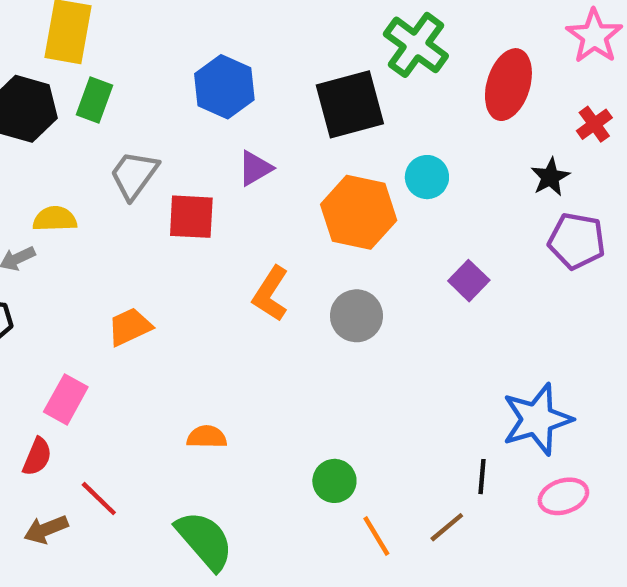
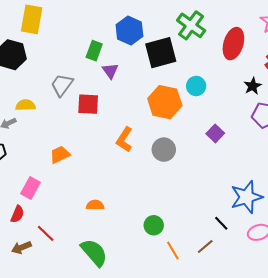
blue hexagon: (224, 87) -> (129, 30), moved
green rectangle: (94, 100) -> (94, 51), moved
purple triangle: (255, 168) -> (110, 71), moved, turned -36
black line: (482, 477) -> (221, 223), turned -49

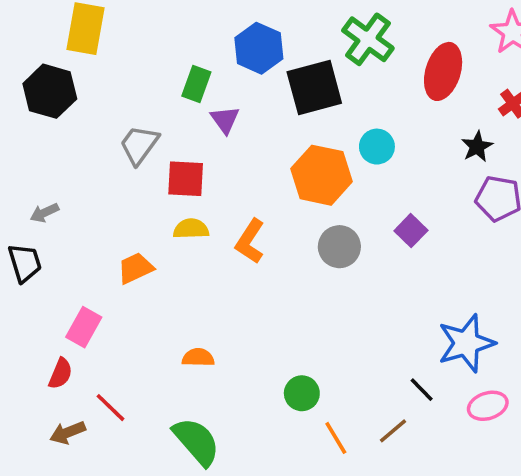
yellow semicircle: (25, 105) -> (191, 229), moved
gray circle: (164, 150) -> (339, 247), moved

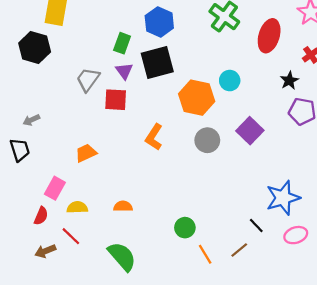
black square: (314, 88) -> (157, 62), moved
purple triangle: (225, 120) -> (124, 71), moved
yellow semicircle: (191, 229) -> (77, 207), moved
purple square: (411, 231) -> (250, 131), size x1.4

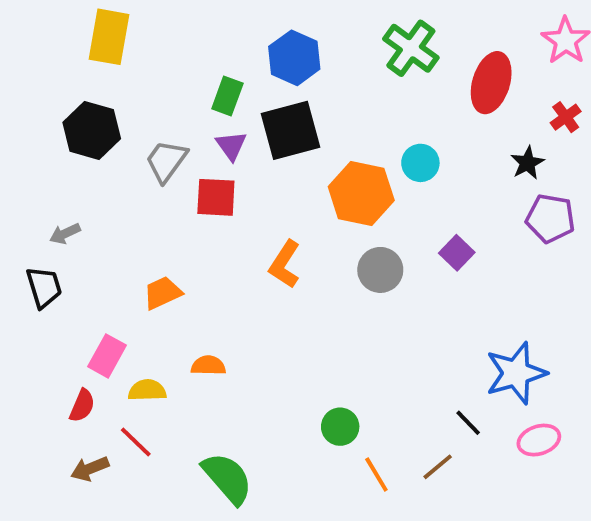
black hexagon: (35, 47) -> (92, 130), moved
purple square: (250, 131) -> (457, 253), size x0.7
orange semicircle: (123, 206) -> (208, 365), moved

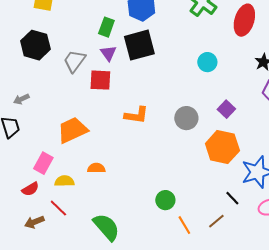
orange hexagon: (361, 194) -> (222, 147), moved
orange L-shape: (285, 264) -> (136, 115), turned -115
orange trapezoid: (162, 293) -> (72, 130), size x1.5
red semicircle: (82, 406) -> (30, 189), turned 36

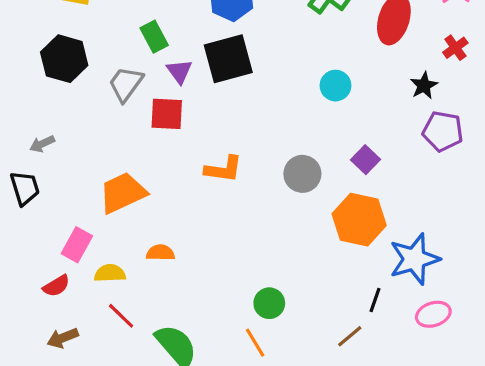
green rectangle: (106, 27) -> (154, 37), moved, turned -48
black line: (232, 198) -> (375, 300), turned 63
red line: (58, 208) -> (121, 316), moved
orange line: (184, 225) -> (255, 343), moved

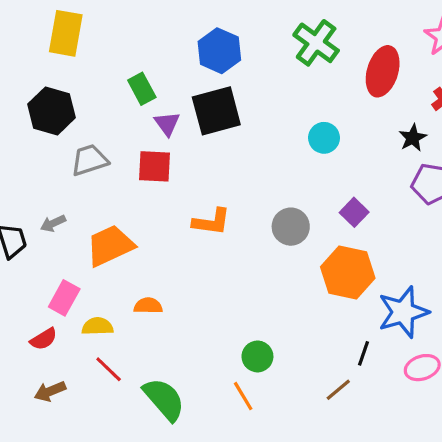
gray trapezoid: (126, 84) -> (90, 160), moved, turned 36
gray arrow: (42, 144) -> (53, 223), moved

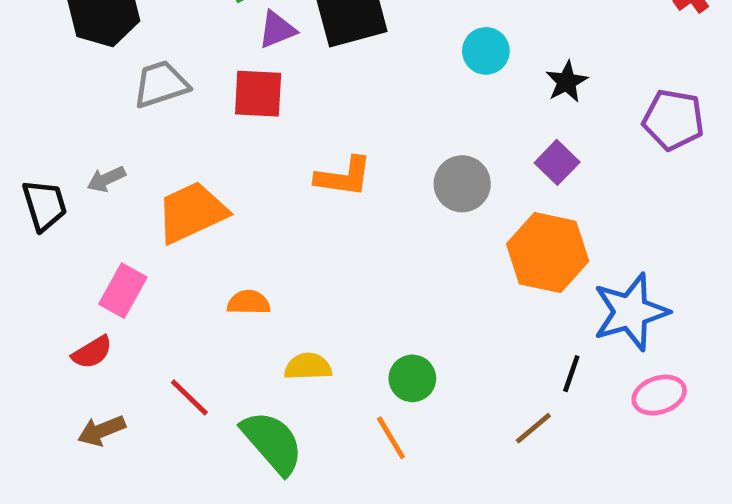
purple triangle: (167, 124) -> (277, 30), turned 44
cyan circle: (324, 138) -> (486, 51), moved
black star: (413, 138) -> (567, 82), moved
yellow semicircle: (97, 326) -> (308, 367), moved

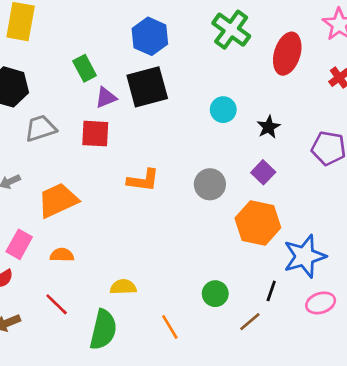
orange semicircle: (249, 302) -> (62, 255), moved
green circle: (412, 378) -> (215, 294), moved
green semicircle: (272, 442) -> (103, 330), turned 54

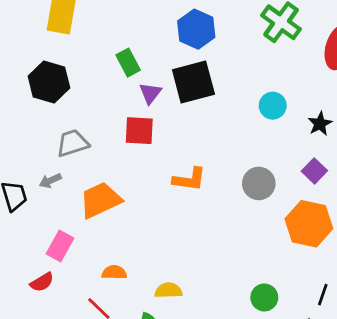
purple triangle: (106, 98) -> (150, 93), turned -30
gray trapezoid: (41, 128) -> (73, 143), moved
orange semicircle: (62, 255) -> (114, 272), moved

